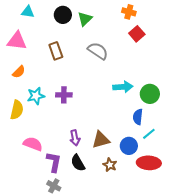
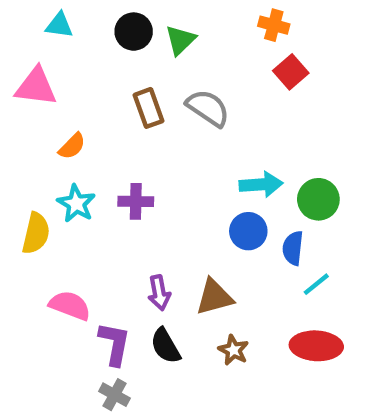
brown rectangle: (56, 51) -> (148, 108), moved
orange semicircle: (19, 72) -> (72, 146), moved
cyan star: (36, 96) -> (76, 204), turned -30
blue circle: (129, 146) -> (248, 231), moved

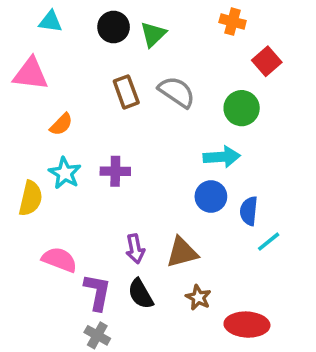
red square: (291, 72) -> (267, 61), moved
green circle: (318, 199) -> (242, 108), moved
red ellipse: (316, 346) -> (247, 325), moved

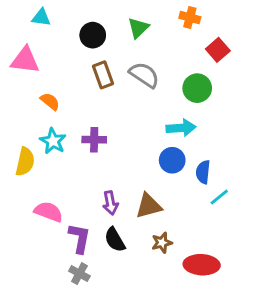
black circle: (114, 27) -> (93, 35), moved
green triangle: (153, 34) -> (138, 28), moved
orange semicircle: (61, 124) -> (50, 101), turned -96
brown star: (198, 297) -> (162, 243), turned 30

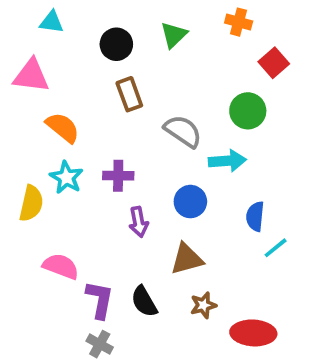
gray semicircle: (144, 75) -> (183, 131), moved
orange semicircle: (50, 101) -> (63, 128), size x1.4
blue circle: (172, 160) -> (190, 202), moved
purple arrow: (110, 203) -> (139, 222), moved

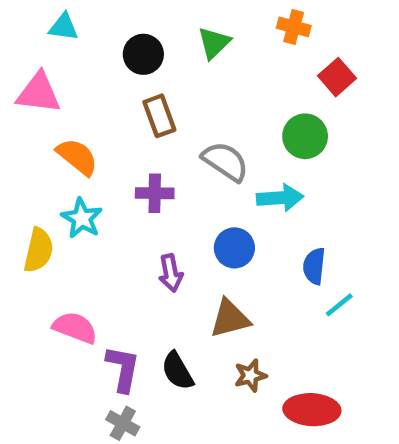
purple cross: (118, 176) -> (155, 193), moved

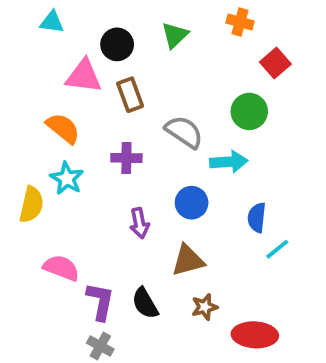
pink triangle: (39, 93) -> (84, 76), moved

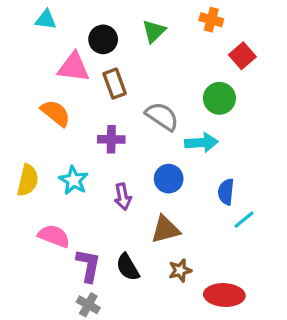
cyan star: (67, 178) -> (74, 180), moved

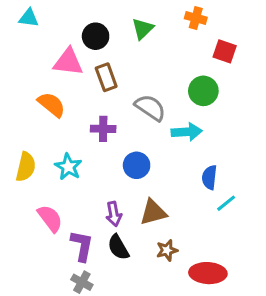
cyan triangle: (46, 20) -> (29, 18), moved
red square: (242, 56) -> (225, 51), turned -30
blue circle: (169, 179) -> (137, 165), moved
purple arrow: (123, 197) -> (114, 214), moved
pink semicircle: (54, 236) -> (50, 218), turned 32

